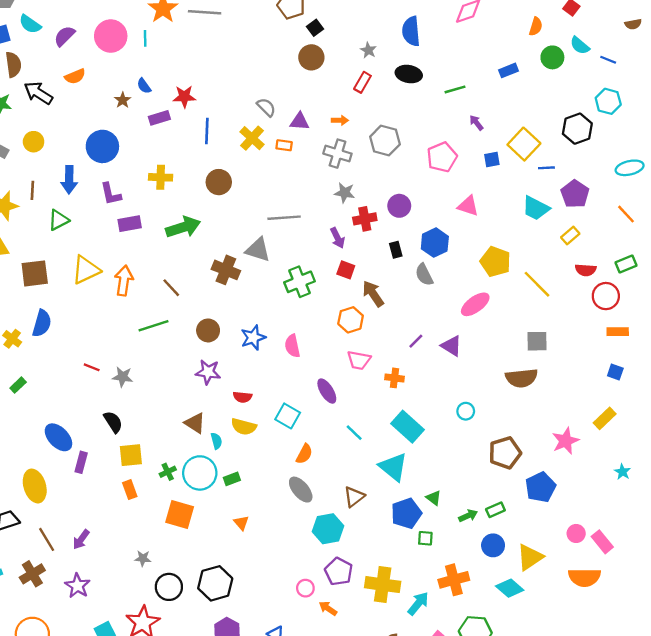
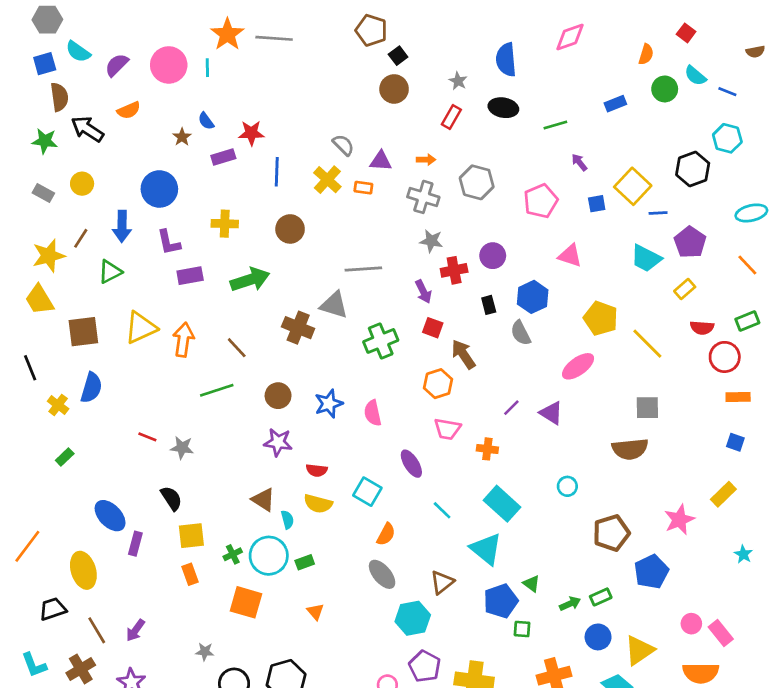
brown line: (32, 190) -> (81, 238), turned 30

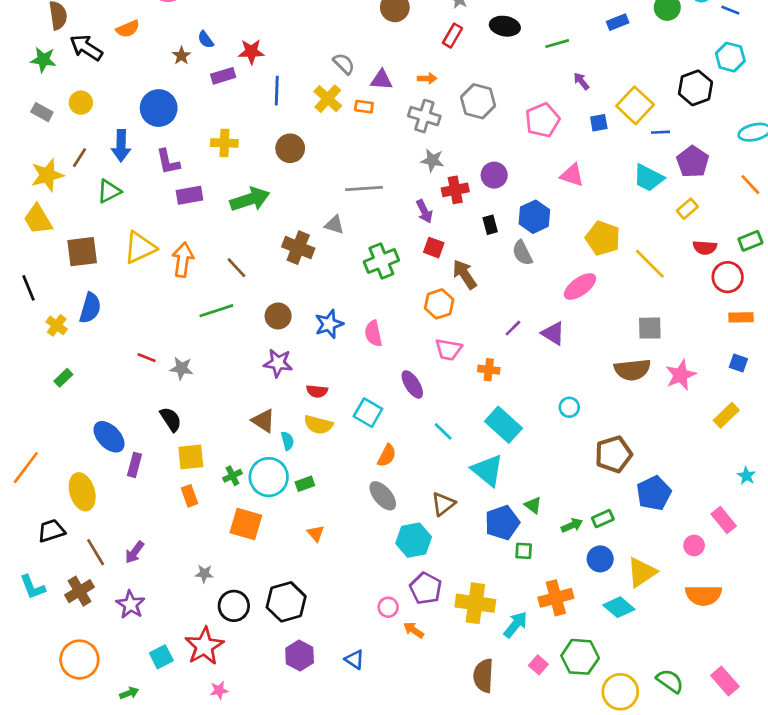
gray triangle: (334, 305) -> (334, 225), size x0.7
pink star: (679, 520) -> (681, 375), moved
pink rectangle: (721, 633) -> (724, 520), moved

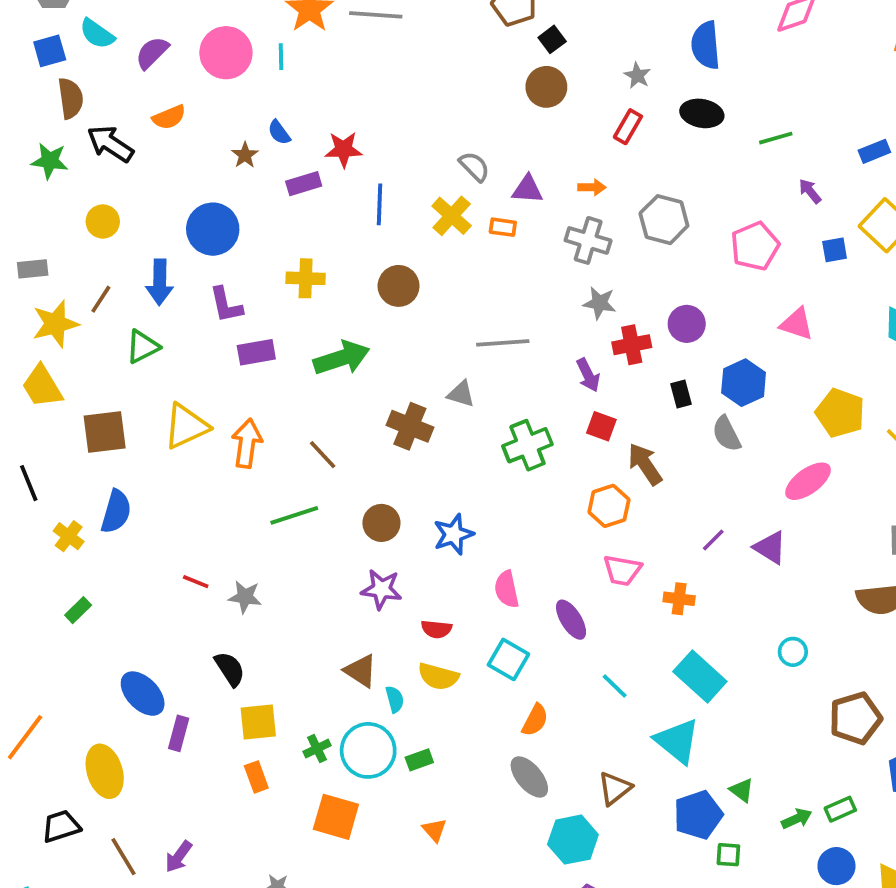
blue rectangle: (618, 22) -> (874, 151), moved
gray rectangle: (42, 112) -> (33, 269), moved, turned -35
pink semicircle: (373, 333) -> (507, 589), moved

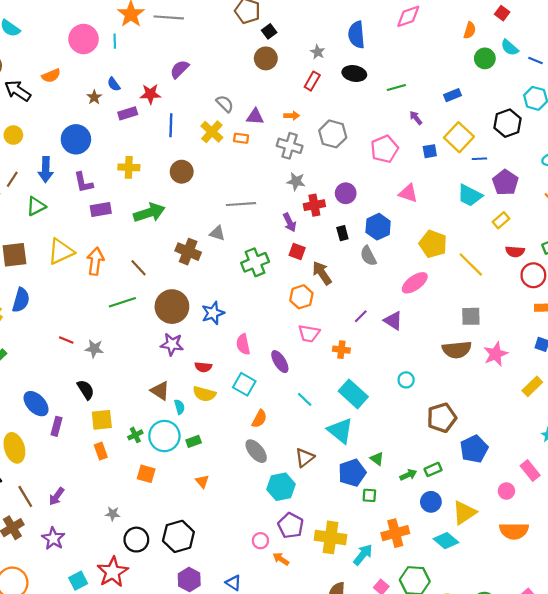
purple semicircle: (152, 53) -> (180, 69), moved
brown circle: (381, 523) -> (172, 307), size x1.6
orange square: (336, 817) -> (146, 474), size x0.7

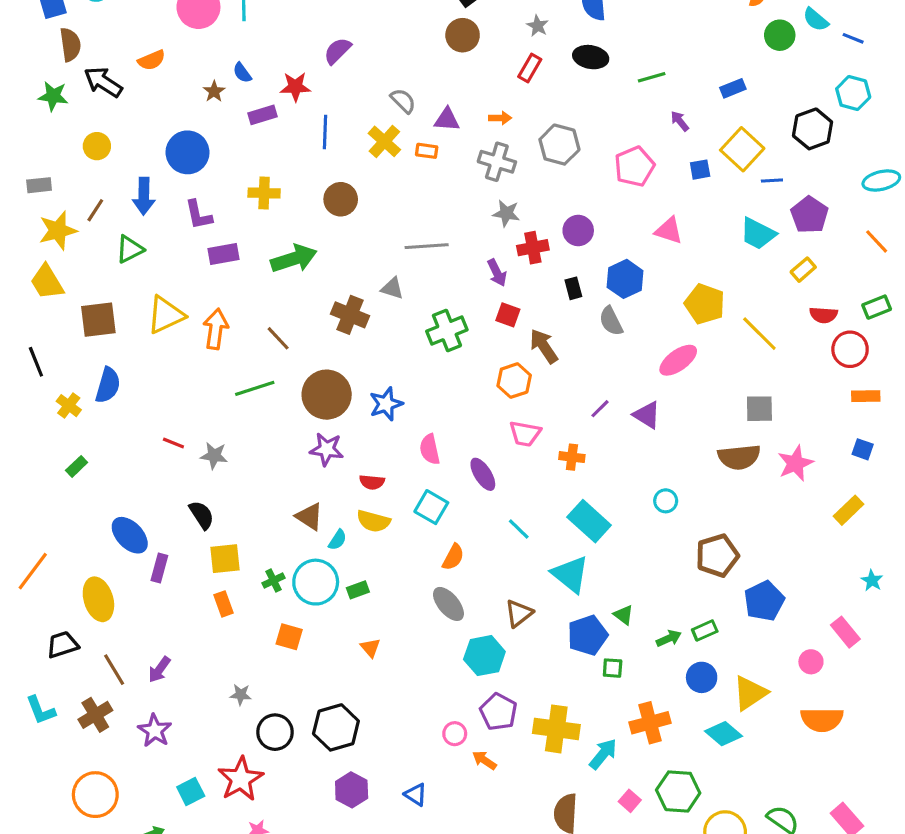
cyan semicircle: (180, 407) -> (338, 540), turned 48

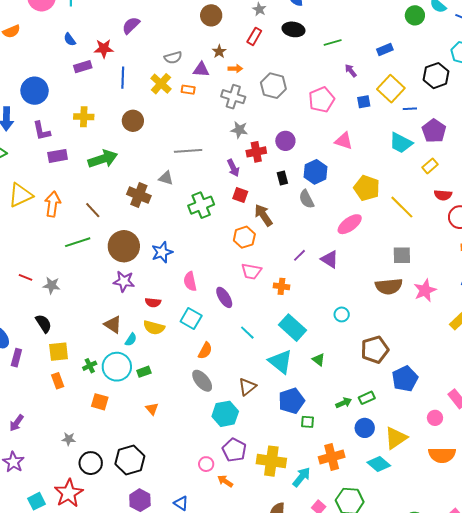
brown star: (214, 91) -> (219, 52), moved
gray semicircle: (403, 101) -> (173, 58), turned 120
green triangle: (623, 615) -> (319, 360), moved

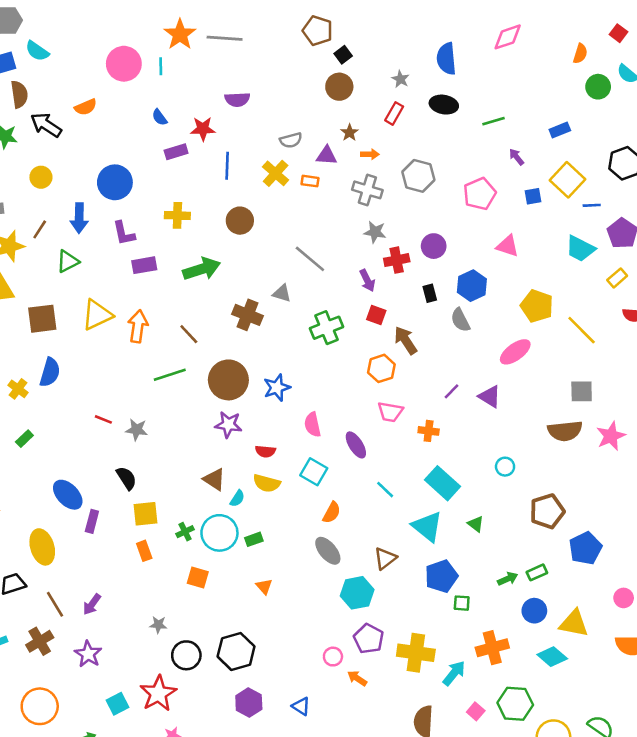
purple semicircle: (131, 25) -> (237, 99), turned -138
gray line: (188, 151) -> (310, 259), turned 44
yellow triangle: (396, 438) -> (574, 623), turned 45

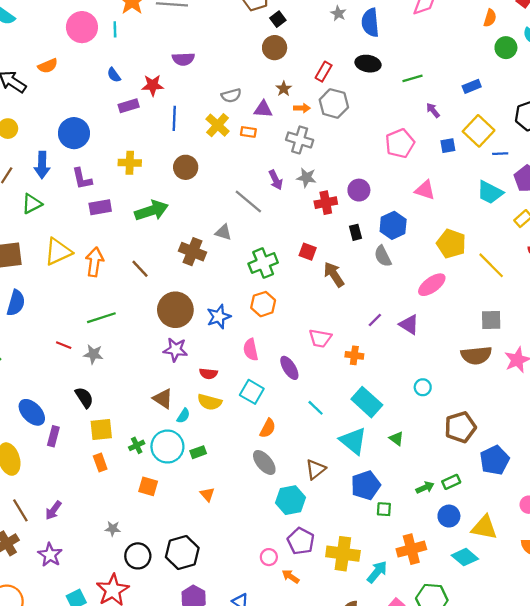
gray star: (400, 79) -> (338, 13), moved
gray hexagon: (418, 176) -> (334, 103), moved
purple arrow: (367, 280) -> (276, 180), moved
orange hexagon: (381, 368) -> (263, 304), moved
green line: (170, 375) -> (101, 318), moved

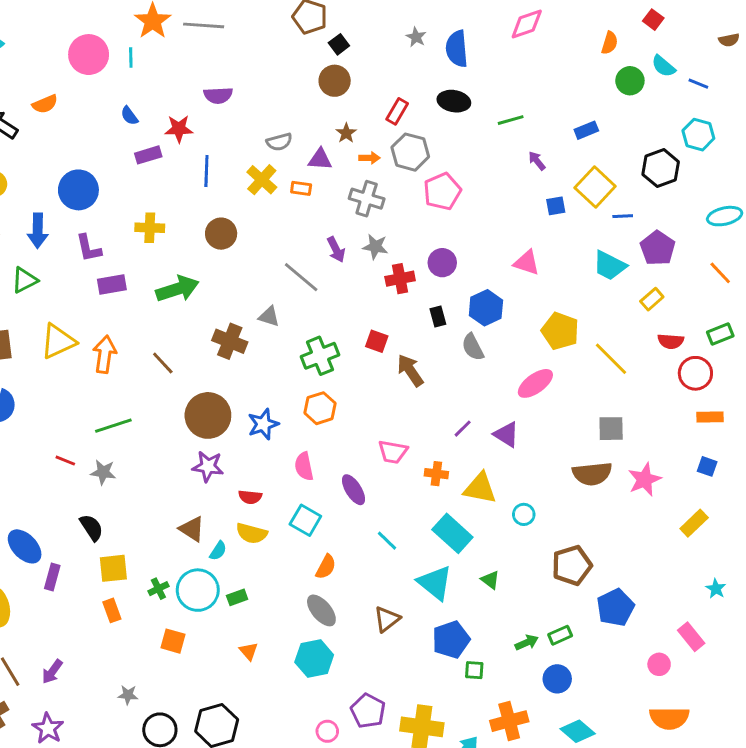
pink pentagon: (400, 143) -> (442, 191), moved
cyan hexagon: (291, 500) -> (314, 658), moved
yellow triangle: (484, 527) -> (480, 488), moved

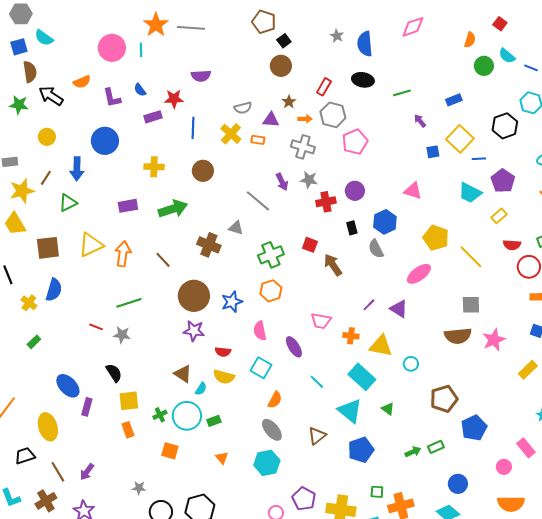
purple L-shape: (89, 248) -> (112, 98), moved
green square: (474, 670) -> (377, 492), moved
blue circle: (557, 679) -> (458, 484), moved

